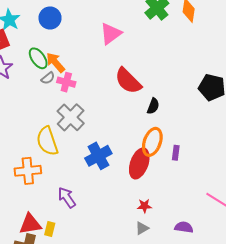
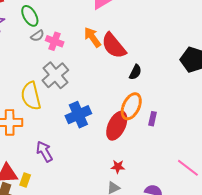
orange arrow: (55, 62) -> (92, 37), moved

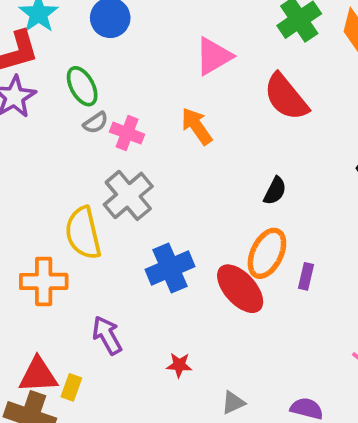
red semicircle: (114, 46) -> (286, 97), moved
red ellipse: (117, 126) -> (240, 289), turned -68
red star: (118, 167) -> (179, 365), moved

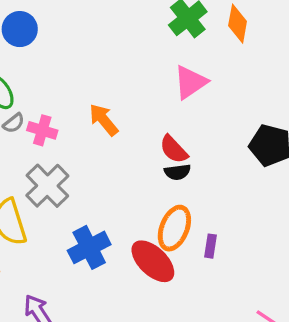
pink triangle: (214, 56) -> (190, 82), moved
red semicircle: (286, 97) -> (174, 149), moved, size x0.7
black semicircle: (275, 191) -> (177, 172), turned 60

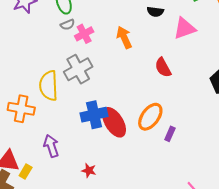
pink cross: (42, 130) -> (84, 34), turned 30
black semicircle: (177, 172) -> (155, 12), moved
red ellipse: (153, 261) -> (114, 122), moved

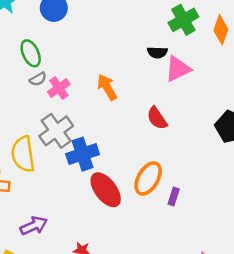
black semicircle: (155, 12) -> (157, 52), moved
blue cross: (94, 115) -> (83, 154), moved
purple arrow: (51, 146) -> (34, 226), turned 90

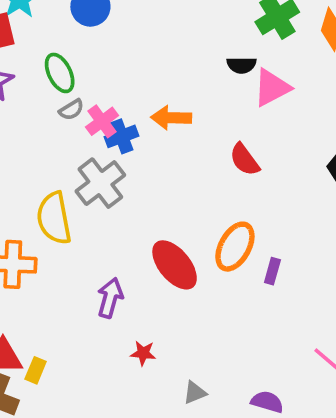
orange arrow: (107, 87) -> (171, 118), turned -56
blue cross: (83, 154) -> (122, 136), moved, size x0.7
purple arrow: (34, 226) -> (110, 298), moved, turned -48

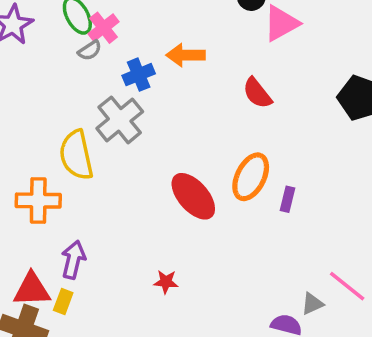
pink cross: (102, 121) -> (104, 28), moved
purple arrow: (110, 298) -> (73, 260), moved
gray triangle: (195, 393) -> (312, 304), moved

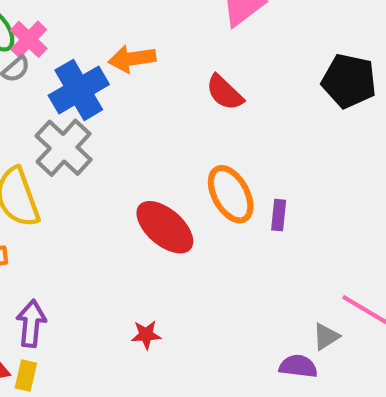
blue cross: (139, 75) -> (79, 90), size x1.5
orange ellipse: (251, 177) -> (231, 194), turned -48

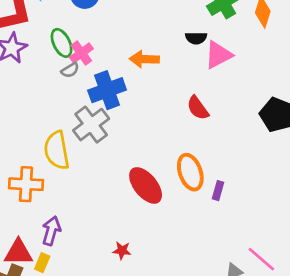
orange arrow: (132, 59) -> (144, 59), moved

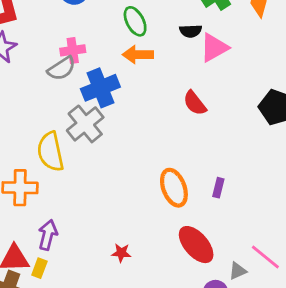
green ellipse: (62, 43) -> (135, 21), moved
pink cross: (81, 53) -> (73, 50), turned 30
gray semicircle: (70, 70) -> (62, 68), size x1.5
orange ellipse: (190, 172) -> (174, 188), moved
red ellipse: (146, 185) -> (196, 245), moved

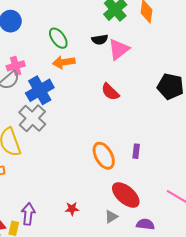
purple arrow: (48, 235) -> (28, 214), moved
gray triangle: (238, 271) -> (111, 217), moved

